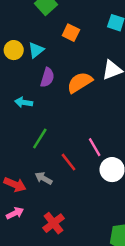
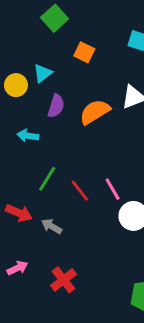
yellow circle: (14, 50) -> (16, 85), moved
red line: (68, 162) -> (80, 191), moved
red arrow: (15, 185) -> (19, 213), moved

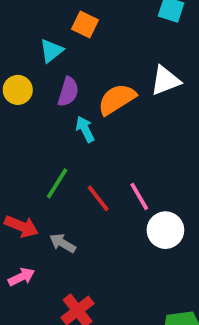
orange square: (84, 52) -> (85, 24), moved
yellow circle: (16, 85) -> (18, 90), moved
cyan arrow: (28, 136) -> (85, 129), moved, turned 54
pink arrow: (17, 268) -> (21, 277), moved

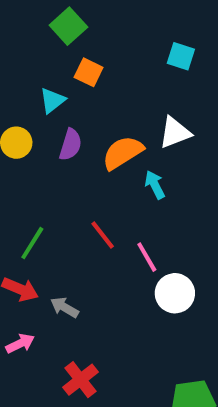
cyan arrow: (85, 129) -> (155, 185), moved
green line: (57, 183) -> (32, 243), moved
red line: (98, 198) -> (103, 235), moved

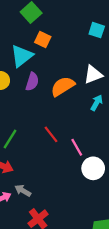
cyan triangle: (52, 100) -> (22, 56), size x1.5
cyan arrow: (155, 185) -> (97, 103), moved, turned 56
gray arrow: (64, 307) -> (23, 191), moved

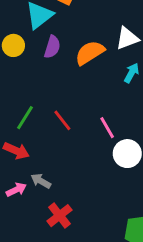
red line: (51, 134) -> (62, 120), moved

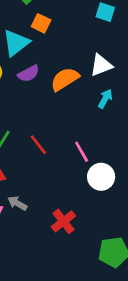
purple semicircle: (52, 47) -> (29, 74), turned 45
red cross: (60, 216) -> (63, 221), moved

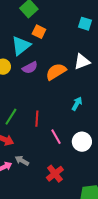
cyan arrow: (105, 99) -> (77, 104), moved
red line: (38, 145) -> (37, 119), turned 42
pink line: (82, 152) -> (56, 137), moved

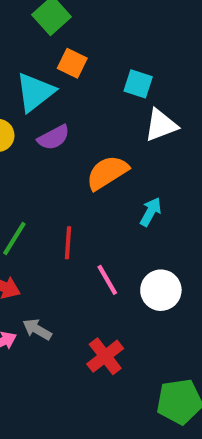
cyan square: (85, 24) -> (138, 84), moved
orange semicircle: (56, 72) -> (107, 173), moved

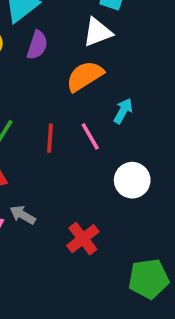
white triangle: (161, 125) -> (98, 32), moved
purple semicircle: (54, 137) -> (37, 45), turned -44
pink line: (107, 280) -> (90, 136), moved

